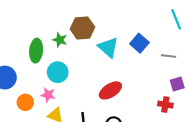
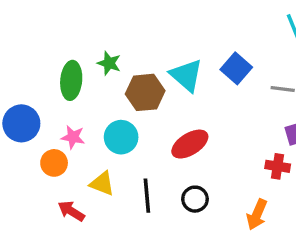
brown hexagon: (82, 28) -> (145, 92), moved
cyan circle: (58, 72) -> (121, 137), moved
pink star: (48, 95) -> (73, 137), moved

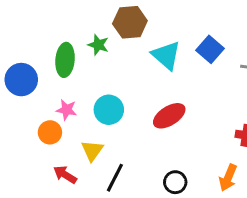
brown hexagon: (145, 92) -> (130, 22), moved
blue circle: (21, 123) -> (21, 80), moved
yellow triangle: (102, 184) -> (92, 150), turned 45
black line: (147, 196) -> (115, 178), moved, turned 32
black circle: (195, 199) -> (175, 182), moved

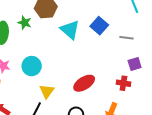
red ellipse: (169, 116) -> (84, 83), moved
yellow triangle: (92, 150) -> (47, 91), moved

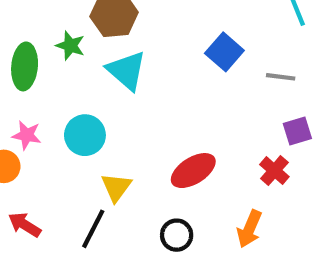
cyan triangle: (70, 30) -> (127, 71), moved
red cross: (123, 83) -> (274, 171), turned 32

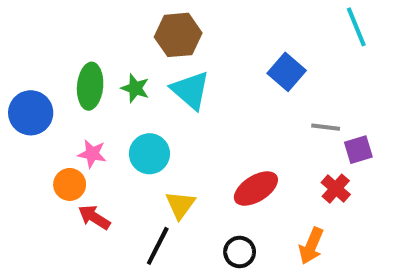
green star: (70, 46) -> (135, 88), moved
gray line: (281, 77) -> (326, 127), moved
red arrow: (25, 225) -> (94, 217), moved

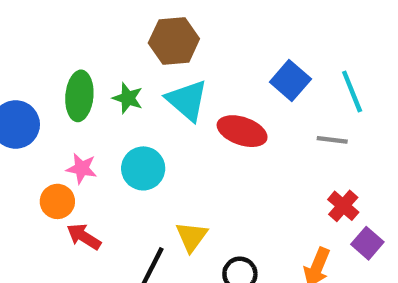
cyan line: (356, 27) -> (352, 92), moved
purple square: (358, 150) -> (367, 243), moved, turned -32
red ellipse: (256, 189) -> (242, 131), moved, turned 51
yellow triangle: (180, 205) -> (192, 237), moved

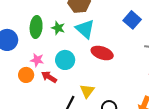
red ellipse: (242, 131) -> (102, 53), moved
red arrow: (84, 237) -> (49, 77), moved

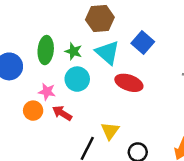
blue square: (132, 20) -> (143, 42), moved
cyan circle: (65, 60) -> (77, 79), moved

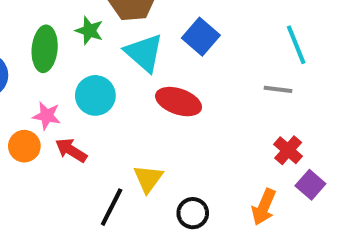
green star: (73, 51) -> (89, 31), moved

